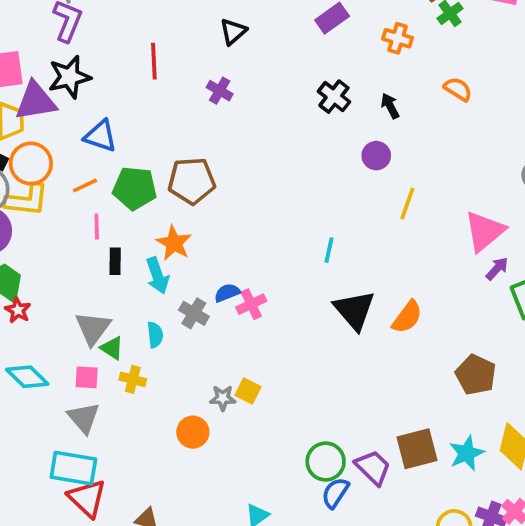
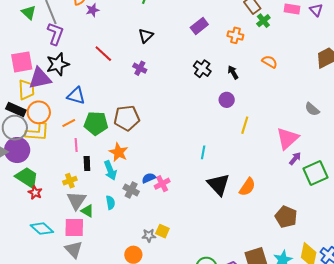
red line: (154, 61) -> (103, 54), turned -42
pink square: (87, 377) -> (74, 227), size x1.5
yellow cross: (133, 379) -> (70, 181), moved, turned -32

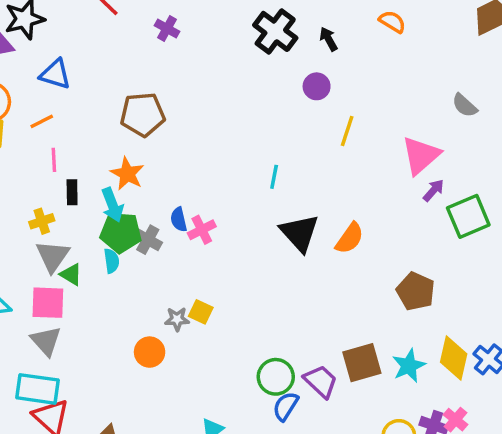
black cross: (202, 69) -> (275, 31), size x1.4
green pentagon: (96, 123) -> (121, 232), moved
blue semicircle: (149, 178) -> (179, 219), turned -80

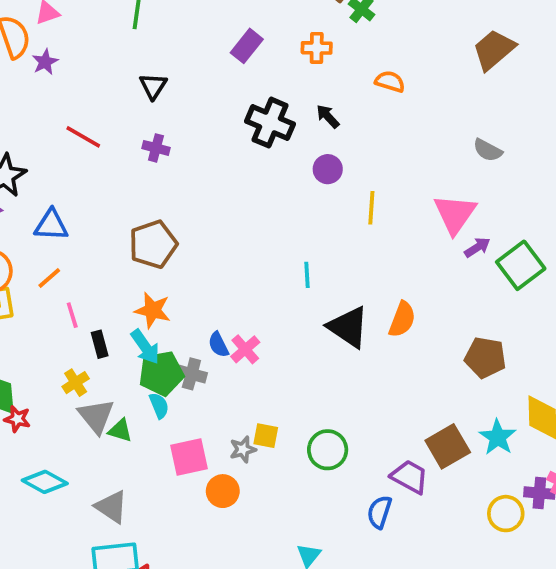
purple arrow: (433, 190) -> (477, 247), turned 30
pink square: (48, 303) -> (189, 457), moved
green circle: (276, 377) -> (328, 450), moved

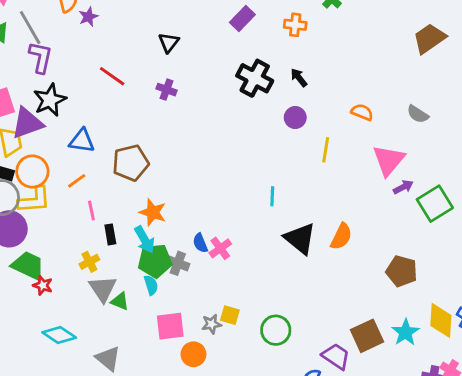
orange semicircle: (390, 82) -> (362, 112), moved
brown pentagon: (153, 244) -> (131, 163), moved

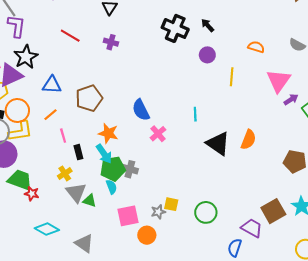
blue semicircle: (200, 243) -> (141, 110), moved, size x1.5
pink cross: (220, 248) -> (158, 134), moved

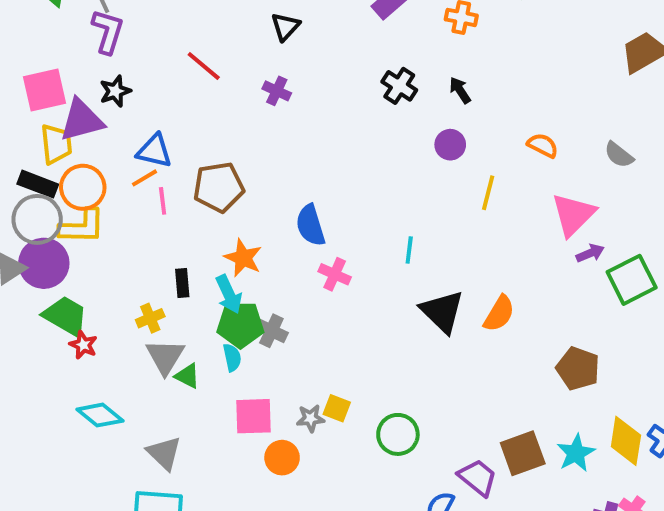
black cross: (175, 28) -> (399, 86), size x0.7
black star: (26, 57) -> (115, 91), size x0.7
orange line: (50, 115) -> (144, 178), moved
pink cross: (158, 134) -> (335, 274), turned -35
pink line: (63, 136) -> (163, 201), moved

